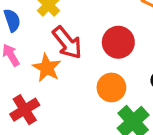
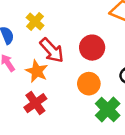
red cross: (25, 110) -> (35, 103), moved

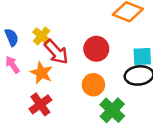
yellow cross: (35, 21) -> (42, 36), moved

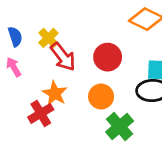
orange star: (41, 73) -> (55, 93), moved

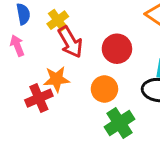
orange star: (55, 93) -> (56, 79), turned 30

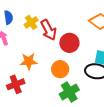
red arrow: (70, 42) -> (49, 30), moved
red cross: (39, 98) -> (16, 84), moved

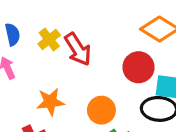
red circle: (69, 43) -> (138, 67), moved

